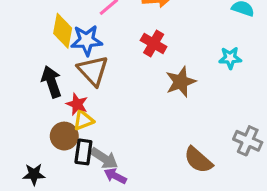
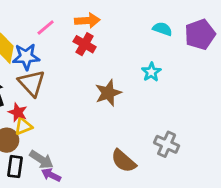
red cross: (154, 44) -> (85, 44), moved
cyan star: (230, 58) -> (151, 72), turned -30
black rectangle: (83, 152) -> (15, 167), moved

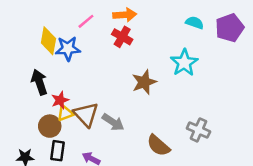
cyan star: (151, 72) -> (184, 63), size x1.5
brown triangle: (32, 83) -> (86, 114), moved
red star: (18, 112) -> (60, 100), turned 30
gray arrow: (41, 160) -> (113, 122), moved

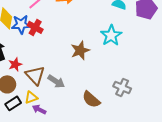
red cross: (122, 37) -> (35, 27), moved
yellow triangle: (65, 113) -> (31, 97), moved
black rectangle: (57, 151) -> (13, 103), turned 49

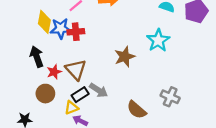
red cross: (35, 27) -> (76, 32), turned -35
brown triangle: (35, 75) -> (76, 70), moved
black rectangle: (13, 103) -> (80, 95), moved

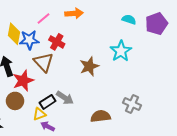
red cross: (76, 32) -> (57, 42), moved, turned 35
brown triangle: (76, 70) -> (44, 62), moved
red star: (54, 72) -> (23, 81), size x1.5
brown semicircle: (137, 110) -> (100, 116), turned 132

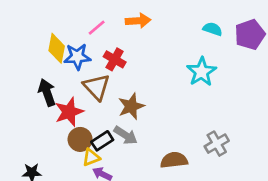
brown star: (89, 66) -> (131, 106), moved
brown circle: (15, 101) -> (80, 139), moved
gray cross: (132, 104) -> (217, 144), turned 36

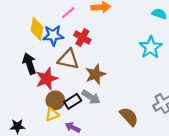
brown triangle: (97, 87) -> (68, 59), turned -35
yellow triangle: (91, 157) -> (52, 114), moved
brown semicircle: (174, 160) -> (129, 117), turned 54

